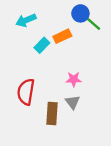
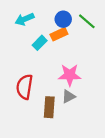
blue circle: (80, 13) -> (63, 19), moved
pink star: (74, 79) -> (70, 75), size x1.5
gray triangle: (73, 102) -> (69, 96), turned 40

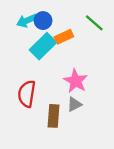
blue circle: (63, 19) -> (43, 21), moved
cyan rectangle: (40, 43) -> (43, 46), size x1.6
pink star: (70, 75) -> (76, 81), turned 30

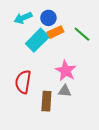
blue circle: (43, 21) -> (48, 18), moved
green line: (94, 23) -> (82, 34), moved
gray triangle: (74, 104) -> (65, 91), turned 32

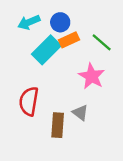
pink star: (66, 71) -> (92, 76), moved
gray triangle: (65, 91) -> (80, 113), turned 32

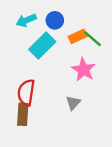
orange rectangle: (69, 40) -> (78, 36), moved
gray triangle: (80, 113) -> (73, 103), turned 35
brown rectangle: (58, 125) -> (23, 114), moved

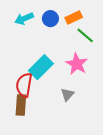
orange rectangle: (78, 36) -> (74, 18), moved
cyan rectangle: (42, 46) -> (41, 67), moved

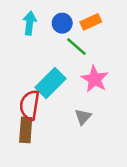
cyan arrow: (24, 19) -> (30, 23), turned 120
green line: (85, 35) -> (76, 47), moved

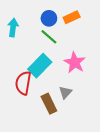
cyan arrow: (30, 23) -> (13, 28), moved
green line: (76, 47) -> (49, 37), moved
brown rectangle: (26, 130) -> (49, 104), moved, turned -30

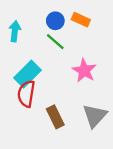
orange rectangle: (72, 17) -> (81, 20), turned 49
cyan rectangle: (40, 66) -> (28, 74), moved
gray triangle: (65, 92) -> (95, 116), moved, size x1.6

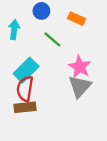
blue circle: (55, 21) -> (41, 11), moved
gray triangle: (95, 116) -> (80, 86), moved
brown rectangle: (55, 117) -> (25, 107), moved, turned -70

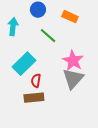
red semicircle: (25, 89) -> (36, 81), moved, size x0.6
brown rectangle: (25, 107) -> (34, 98), moved

